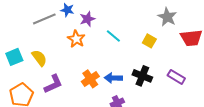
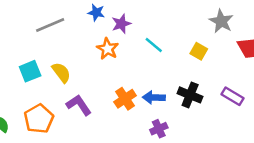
gray line: (44, 19) -> (50, 25), moved
purple L-shape: (53, 84) -> (79, 105), turned -100

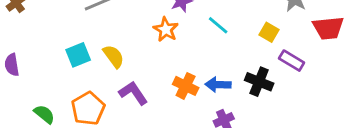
purple rectangle: (232, 96) -> (292, 61), moved
orange cross: (125, 99) -> (186, 86), turned -30

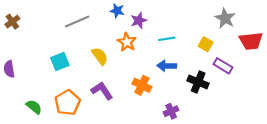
cyan line: (218, 25) -> (167, 39), turned -49
yellow semicircle: (114, 56) -> (100, 56), moved
blue arrow: (218, 85) -> (167, 66), moved

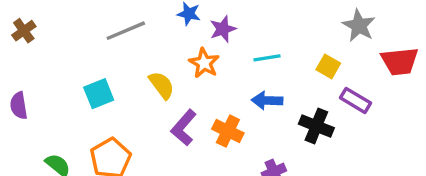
purple L-shape: (102, 91) -> (184, 128), moved, turned -105

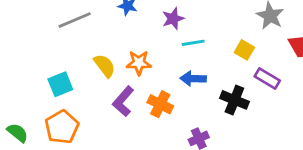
purple star: (223, 29) -> (173, 19), moved
orange star: (204, 63) -> (139, 63), moved, turned -30
cyan square: (99, 94) -> (60, 84), moved

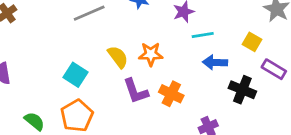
blue arrow: (193, 79) -> (215, 62), moved
cyan square: (60, 84) -> (75, 75), turned -35
purple L-shape: (123, 101) -> (136, 91), turned -60

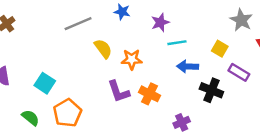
yellow semicircle: (118, 57) -> (103, 49), moved
cyan square: (75, 75) -> (45, 83), moved

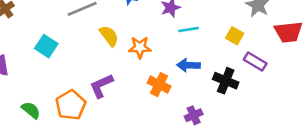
blue arrow: (188, 66) -> (188, 65), moved
cyan square: (45, 83) -> (46, 46), moved
purple L-shape: (119, 91) -> (101, 86), moved, turned 85

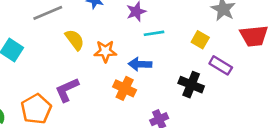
blue arrow: (188, 65) -> (140, 64), moved

